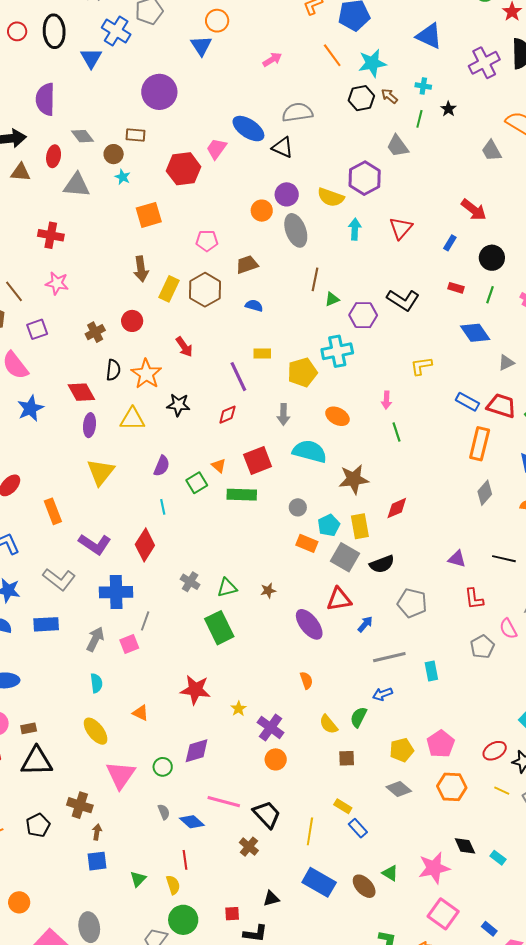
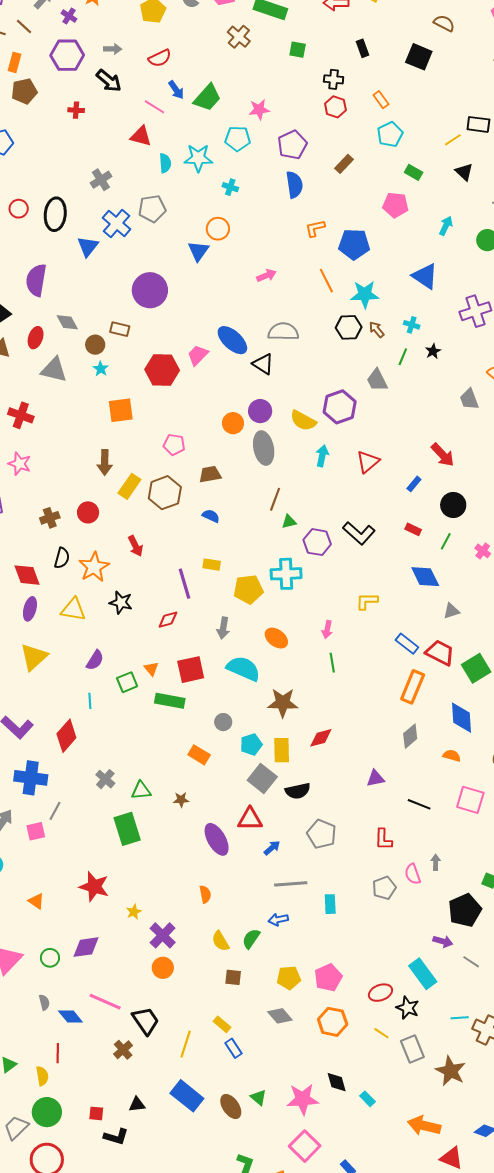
orange rectangle: (307, 543) -> (199, 755), moved
purple triangle: (457, 559) -> (375, 778), moved, turned -36

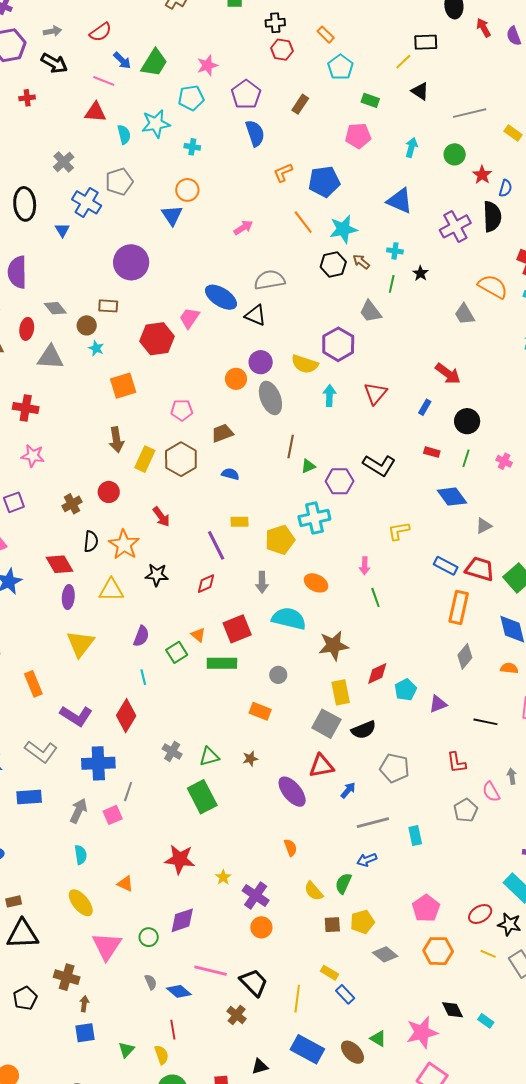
blue triangle: (88, 246) -> (62, 230), size x0.7
cyan pentagon: (251, 744) -> (406, 690), moved
yellow pentagon: (289, 978) -> (362, 922), moved

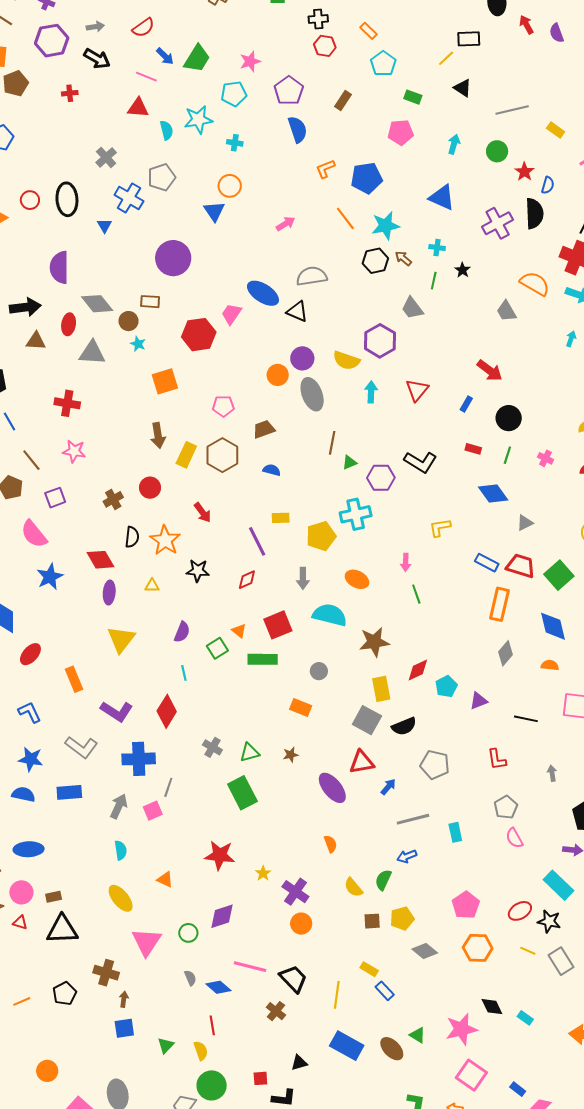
gray diamond: (55, 308) -> (97, 304), size x1.4
yellow triangle: (111, 590) -> (152, 586), size x0.6
pink semicircle: (491, 792) -> (514, 838), moved

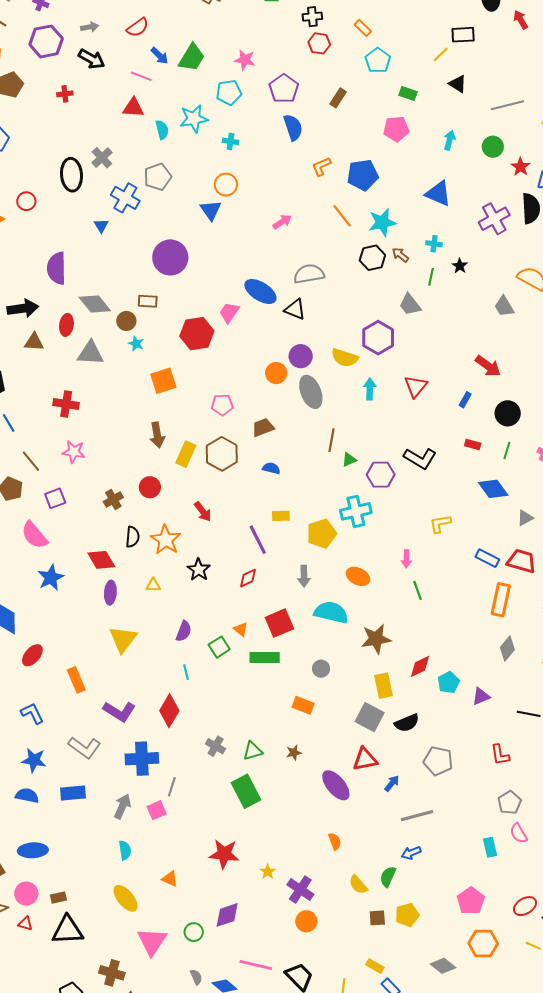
pink star: (250, 61) -> (245, 60), turned 30
black ellipse: (67, 199) -> (71, 175), moved
black star: (198, 571) -> (199, 570), turned 30
cyan rectangle: (455, 832) -> (490, 847), moved
gray diamond: (425, 951) -> (443, 966), moved

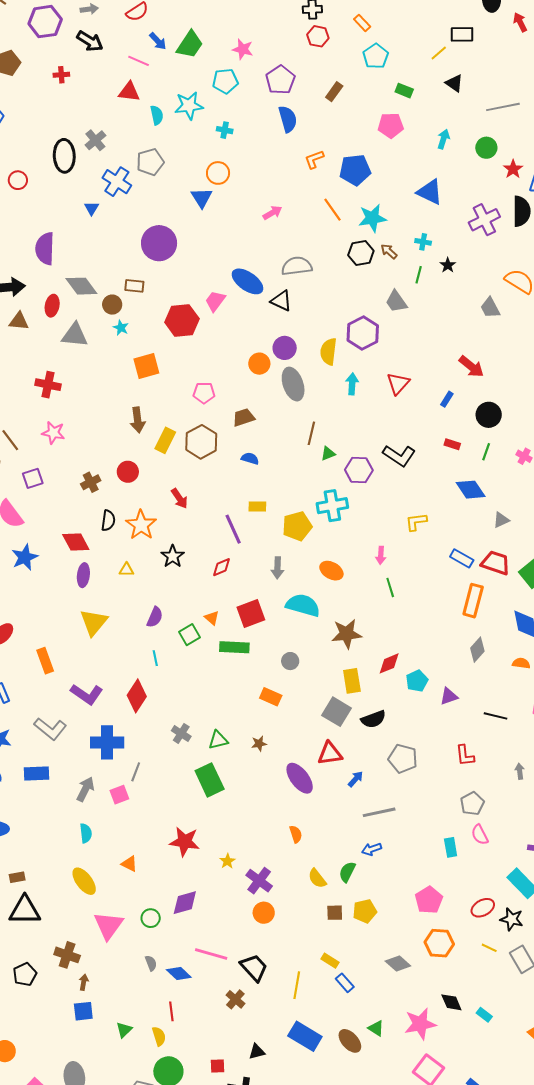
yellow semicircle: (345, 358) -> (329, 352), turned 76

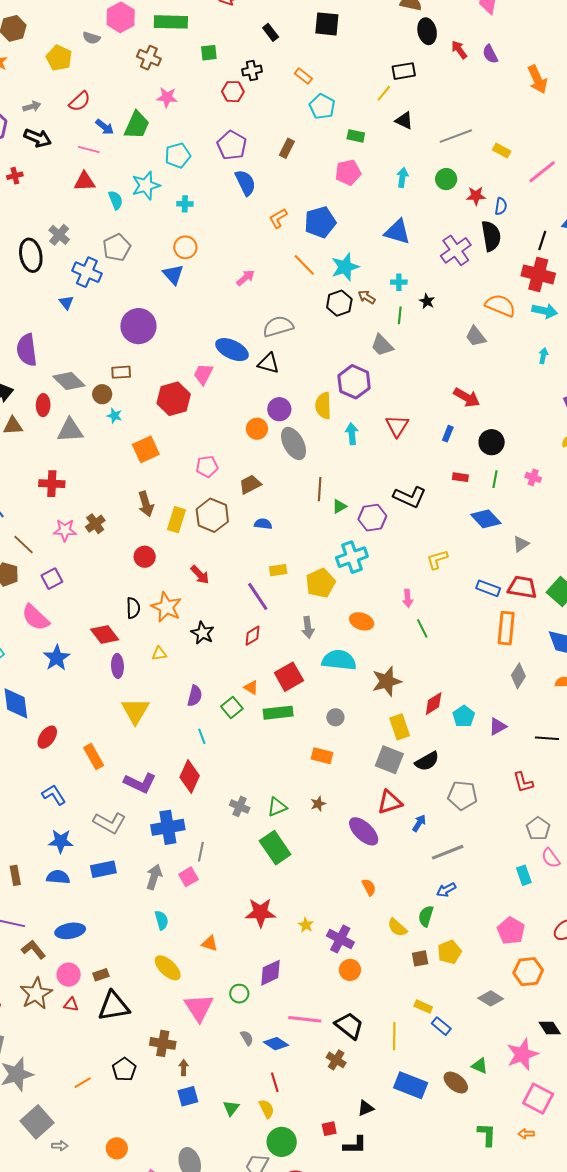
red hexagon: (318, 36) -> (233, 92), moved
pink star: (243, 49) -> (167, 97), moved
red star: (513, 169) -> (476, 196), turned -30
brown cross: (91, 482) -> (95, 524), moved

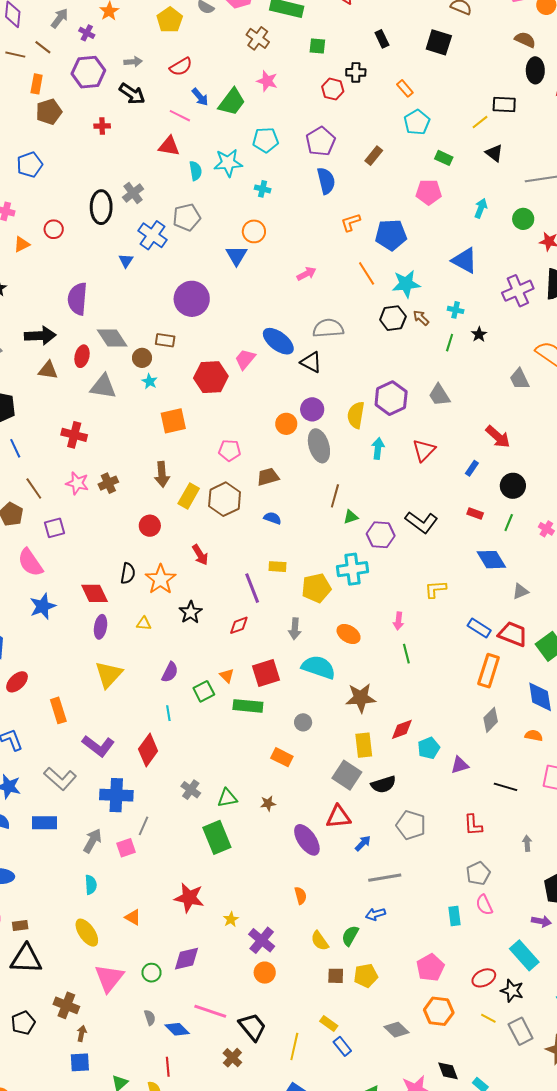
gray trapezoid: (382, 345) -> (439, 395), moved

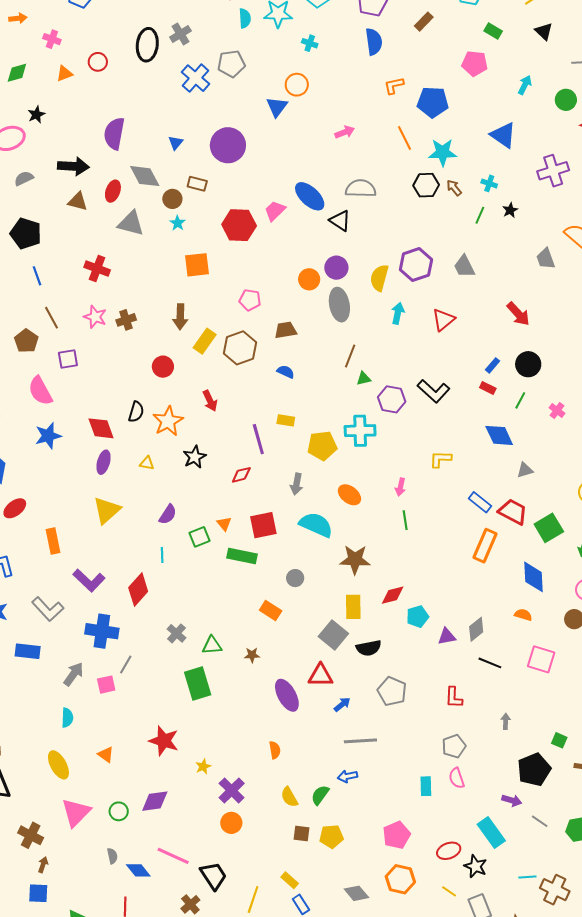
blue triangle: (126, 261) -> (176, 143), moved
blue rectangle: (472, 468) -> (493, 365), moved
gray diamond: (491, 720) -> (476, 629), moved

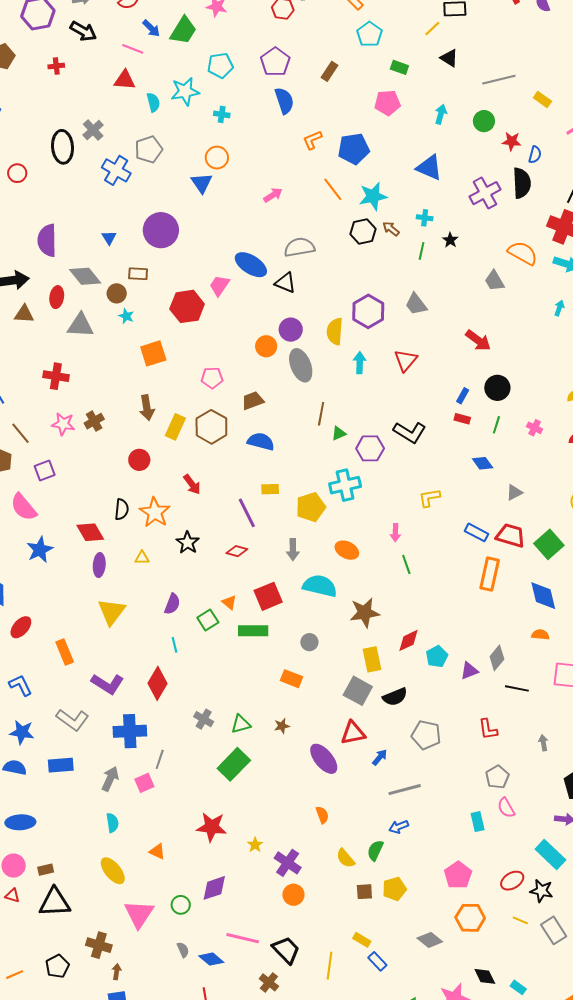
blue semicircle: (286, 372) -> (261, 441), size x1.5
blue diamond: (499, 435) -> (483, 463), size x0.7
red diamond: (241, 475) -> (237, 551), turned 40
green rectangle: (198, 684) -> (234, 764), turned 72

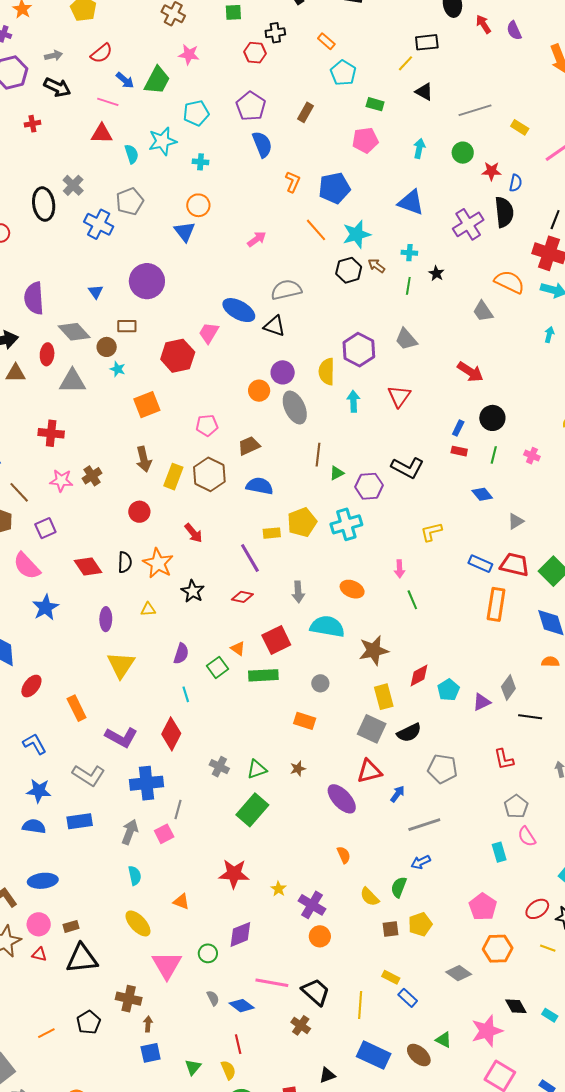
orange L-shape: (312, 140) -> (293, 182), turned 140
yellow pentagon: (311, 507) -> (302, 522), moved
red diamond: (90, 532) -> (88, 566), moved

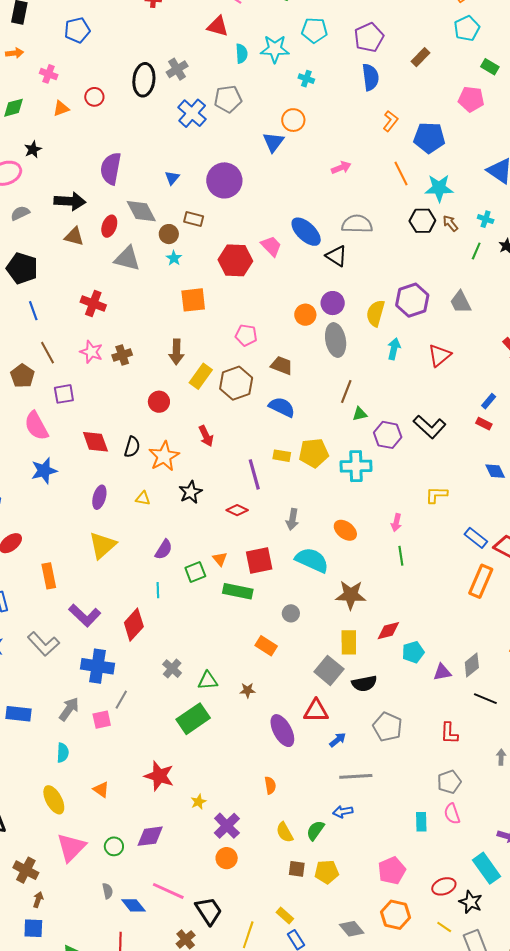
pink trapezoid: (209, 333) -> (271, 246), turned 90
brown trapezoid: (249, 446) -> (282, 365), turned 30
blue rectangle: (80, 821) -> (19, 714), moved

